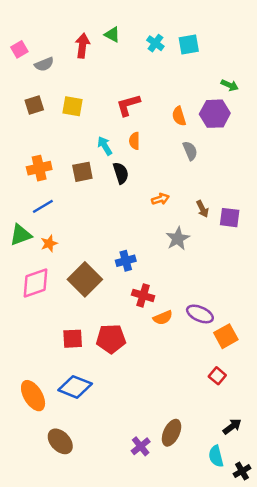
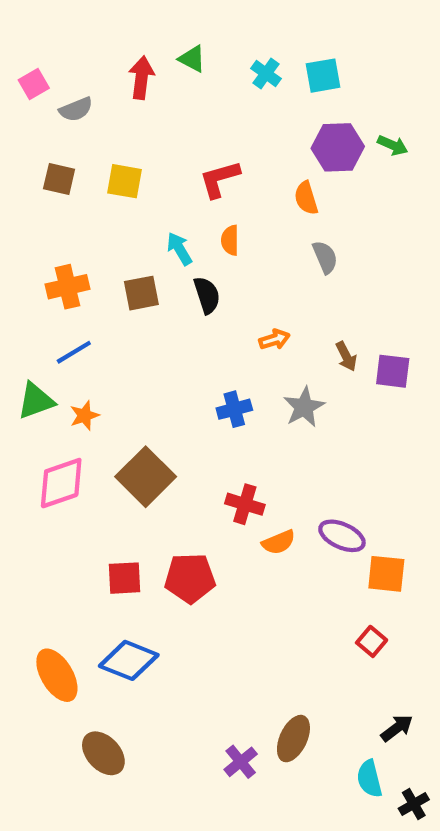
brown square: (34, 105) -> (59, 179), turned 30
purple hexagon: (215, 114) -> (338, 147), moved
blue cross: (126, 261) -> (234, 409), moved
orange square: (226, 336) -> (386, 574), turned 35

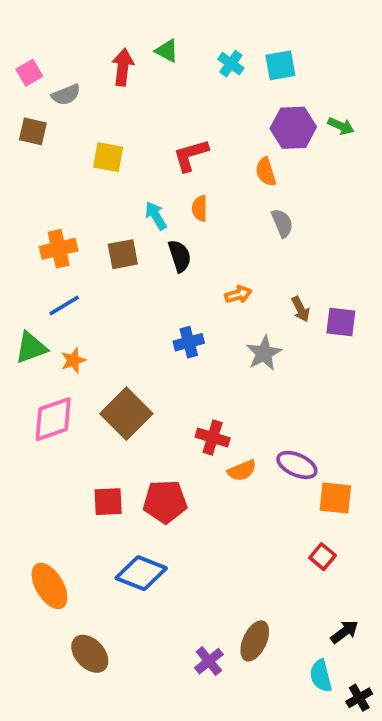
brown square: (59, 179) -> (33, 131), moved
blue cross: (234, 409) -> (189, 342), moved
blue diamond: (129, 660) -> (141, 573), moved

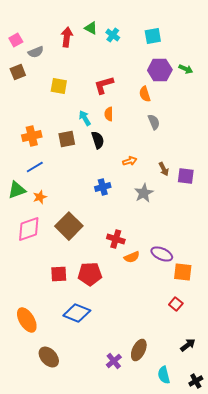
cyan cross: (231, 64) -> (113, 35), moved
brown square: (33, 131) -> (18, 72), turned -35
cyan semicircle: (321, 676) -> (164, 375), moved

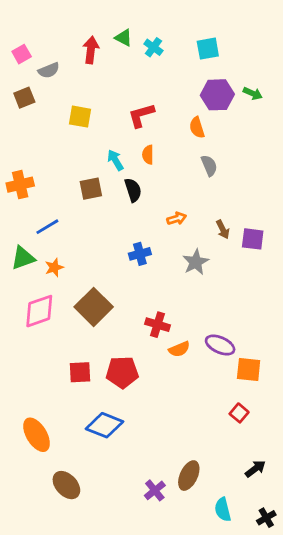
orange cross: (32, 136) -> (20, 185), moved

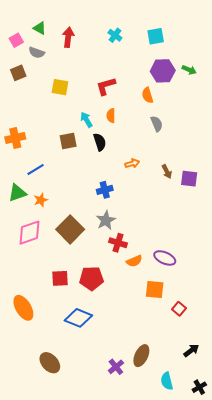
green triangle: (124, 38) -> (40, 28), moved
gray semicircle: (49, 70) -> (37, 53), turned 42
gray star: (196, 262) -> (106, 220), moved
orange square: (249, 369) -> (155, 290), moved
orange ellipse: (37, 435) -> (23, 308), moved

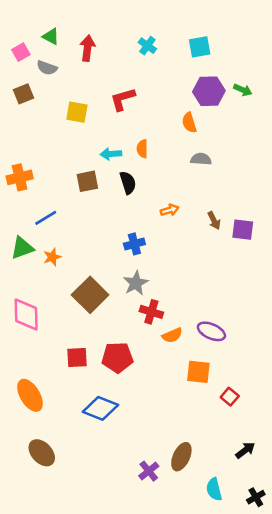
red L-shape: (106, 86) -> (123, 99), moved
cyan arrow: (86, 120) -> (111, 154), turned -63
gray semicircle: (157, 124) -> (201, 159), turned -63
pink diamond: (29, 233) -> (26, 314), moved, turned -72
brown ellipse: (50, 363) -> (42, 453), moved

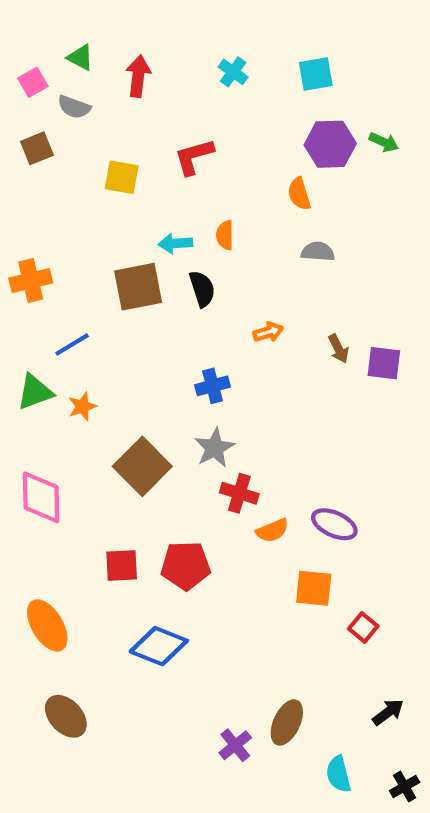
brown square: (87, 181) -> (138, 287), size x1.4

